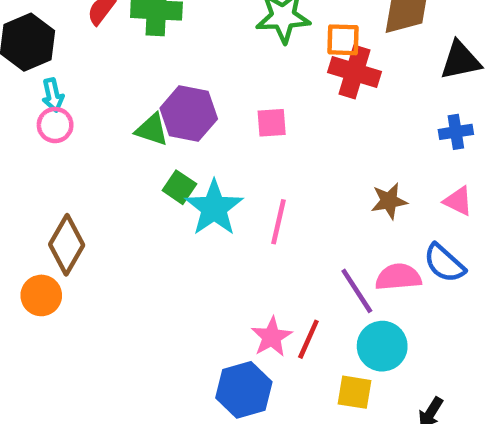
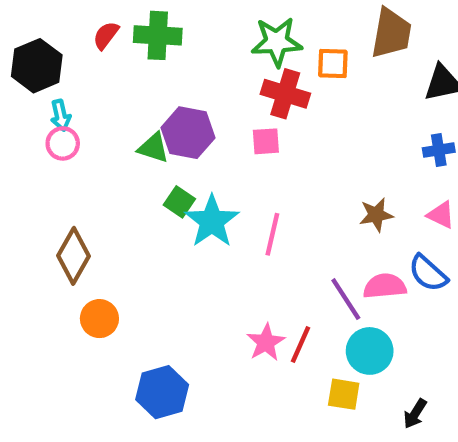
red cross: (355, 72) -> (285, 94), moved
orange circle: (41, 295) -> (99, 319), moved
blue hexagon: (244, 390) -> (162, 392), moved

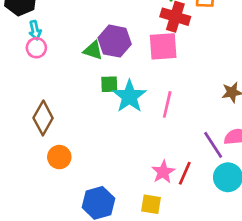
pink square: (266, 141) -> (163, 46), size x1.6
green square: (179, 202) -> (109, 84), turned -36
yellow square: (344, 394) -> (151, 204), moved

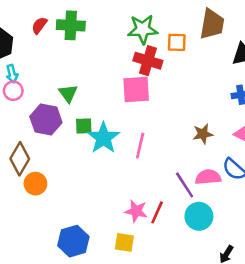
purple hexagon: (115, 41) -> (46, 120), moved
green triangle: (93, 50) -> (68, 93), turned 36
orange circle: (59, 157) -> (35, 184), moved
pink star: (163, 172) -> (136, 211), turned -30

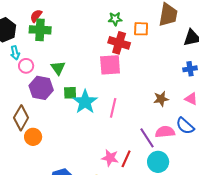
green cross: (71, 25) -> (40, 30), moved
green star: (143, 29) -> (115, 19), size x0.6
pink circle: (13, 91) -> (26, 66), moved

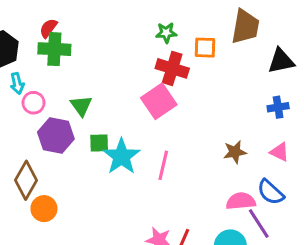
pink square: (110, 65) -> (159, 101), turned -30
purple line: (147, 138) -> (259, 224), moved

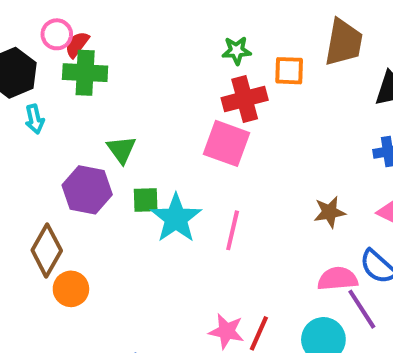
red cross: (172, 68) -> (245, 99), turned -32
pink square: (159, 101) -> (226, 143), turned -36
pink circle: (34, 103) -> (57, 34), moved

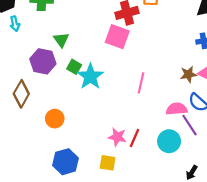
green square: (146, 200) -> (74, 67), turned 32
brown star: (330, 212) -> (188, 74), moved
pink line: (233, 230) -> (141, 83), moved
orange circle: (71, 289) -> (55, 119), moved

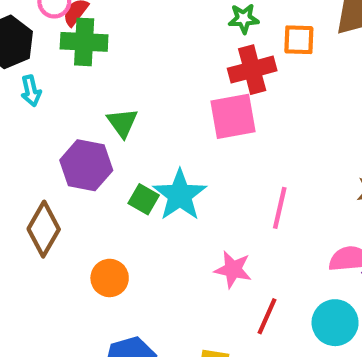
pink square: (117, 37) -> (233, 116), turned -30
green square: (74, 67) -> (144, 199), moved
pink star: (117, 137) -> (233, 269), moved

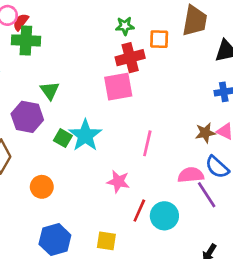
cyan circle: (335, 323) -> (164, 216), moved

